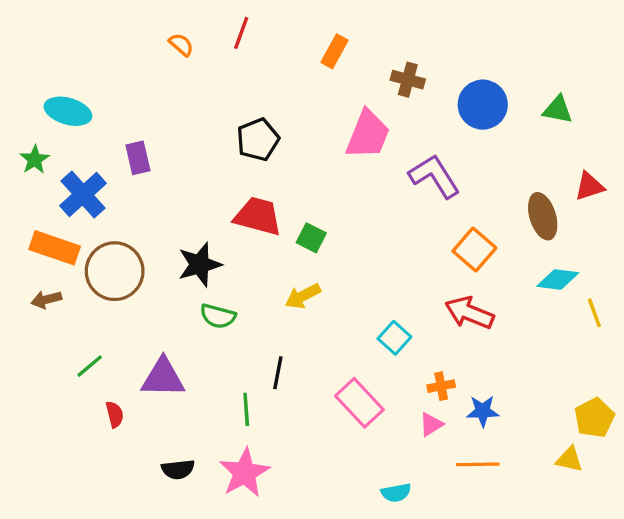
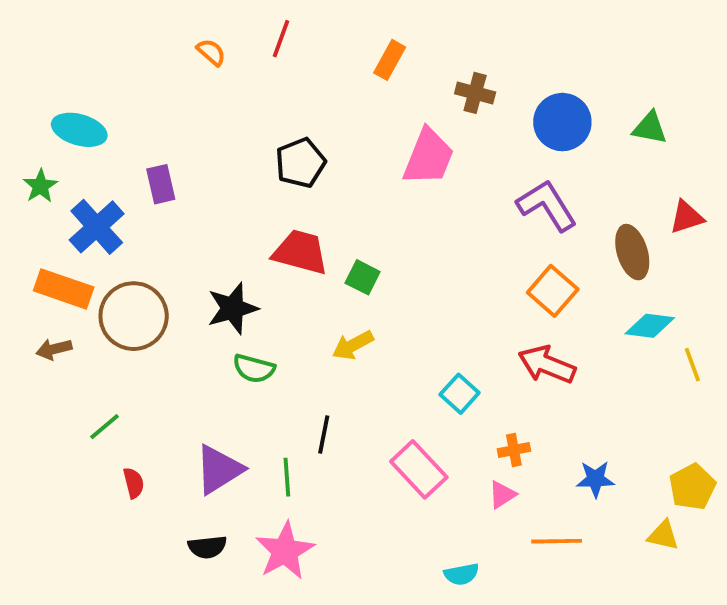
purple L-shape: (434, 176) -> (547, 205), moved
purple triangle: (163, 378) -> (219, 469), moved, turned -33
blue star: (483, 411) -> (595, 479), moved

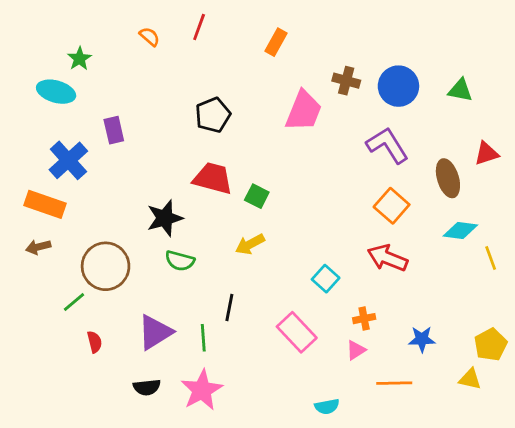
brown cross: (475, 93) -> (346, 81), moved
green star: (40, 186) -> (79, 59), moved
brown circle: (134, 316) -> (106, 266), moved

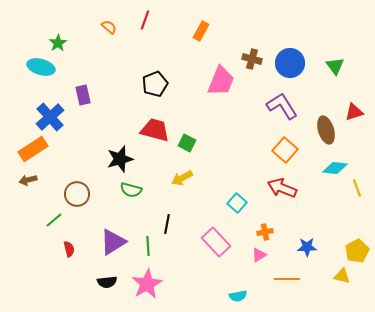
green triangle: (460, 90) -> (335, 66), turned 42
orange rectangle: (45, 204) -> (33, 149), turned -52
brown circle: (106, 266) -> (77, 194), size x0.7

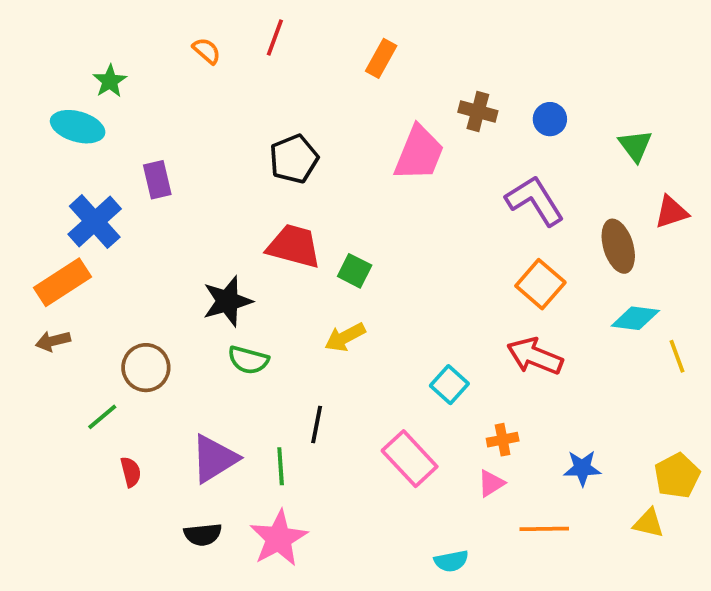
blue circle: (290, 63) -> (550, 119), size x0.6
green triangle: (335, 66) -> (635, 146), moved

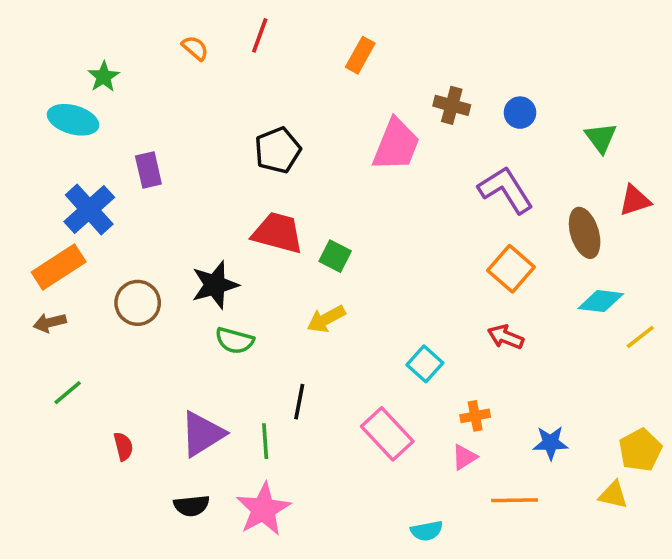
red arrow: (535, 356) -> (506, 337), size x0.7
yellow line: (677, 356) -> (640, 337), turned 72
brown circle: (146, 368) -> (138, 303), moved
green line: (102, 417) -> (68, 393), moved

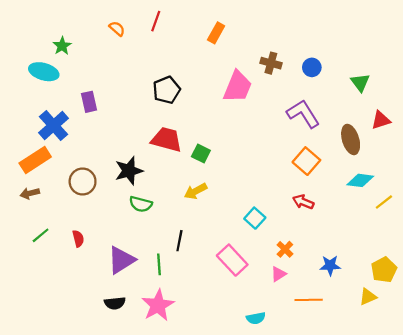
orange cross: (475, 416) -> (285, 249), turned -35
red semicircle: (123, 446) -> (78, 239), moved
yellow triangle: (613, 495) -> (368, 297), turned -36

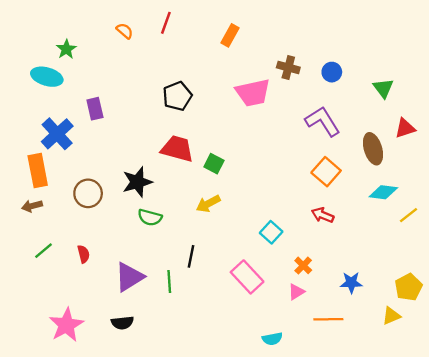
pink trapezoid: (238, 87) -> (253, 93), turned 56
orange rectangle: (35, 160) -> (38, 170), turned -68
pink star: (158, 305) -> (66, 325), moved

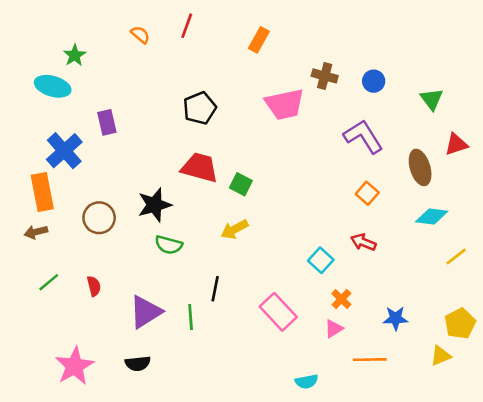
orange square: (326, 172) -> (367, 193), size x0.7
yellow line: (408, 215) -> (456, 256), moved
cyan square: (271, 232) -> (321, 260), moved

